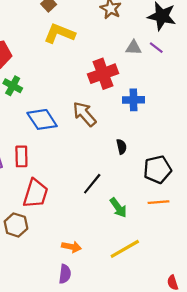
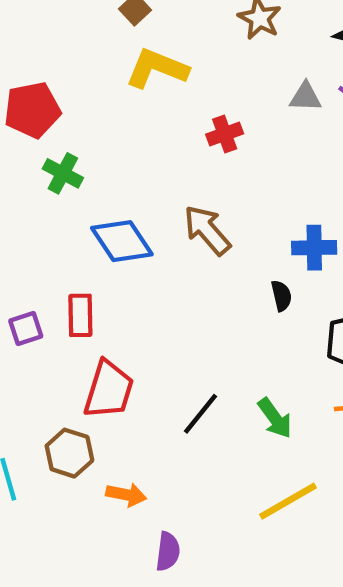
red cross: (103, 74) -> (225, 134), moved, size x0.6
blue cross: (133, 100) -> (314, 248), moved
black line: (92, 184) -> (201, 414), moved
orange arrow: (71, 247) -> (126, 495), moved

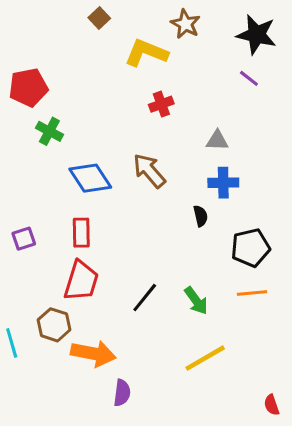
yellow L-shape: (157, 68) -> (146, 53), moved
gray triangle: (305, 97) -> (217, 140), moved
red rectangle: (80, 315) -> (81, 233), moved
orange arrow: (126, 495) -> (93, 353), size x1.6

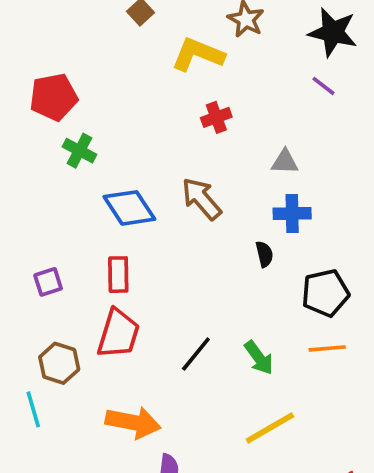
brown hexagon: (54, 325) -> (59, 363), moved

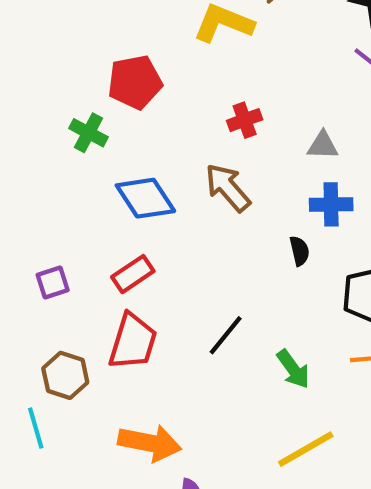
red pentagon: (54, 97) -> (135, 82), moved
red cross: (216, 117) -> (245, 120), moved
red rectangle: (118, 275) -> (133, 274), turned 57
black line: (196, 354) -> (226, 335), moved

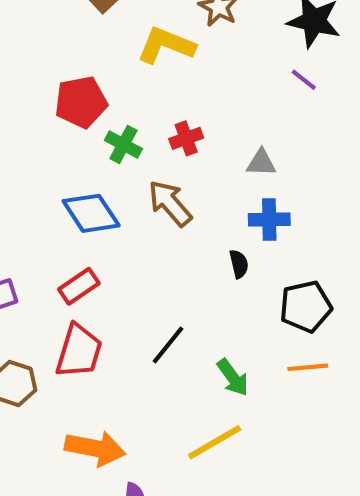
green cross: (88, 133) -> (123, 144), moved
yellow line: (306, 449) -> (215, 442), moved

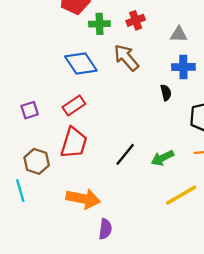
green cross: (123, 144) -> (99, 24), turned -30
black line: (168, 345) -> (125, 154), moved
green arrow: (233, 377) -> (162, 158), turned 100
yellow line: (215, 442) -> (181, 195), moved

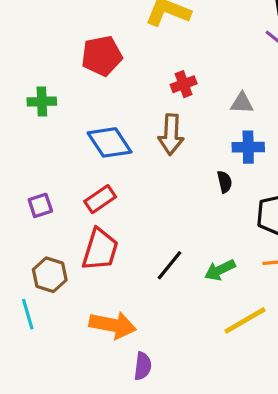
green cross: (99, 24) -> (42, 101), moved
brown arrow: (126, 58) -> (171, 135), turned -136

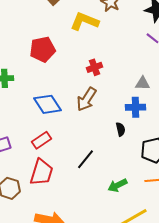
gray triangle: (242, 103) -> (142, 83), moved
brown arrow: (171, 135) -> (86, 99), turned 30
black line: (169, 265) -> (86, 159), moved

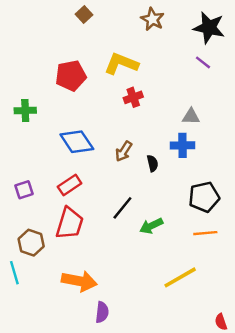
yellow L-shape: (84, 21) -> (121, 64), moved
brown arrow: (86, 99) -> (124, 151), moved, size x0.7
black semicircle: (120, 129) -> (152, 163), moved
green arrow: (118, 185) -> (151, 226), moved

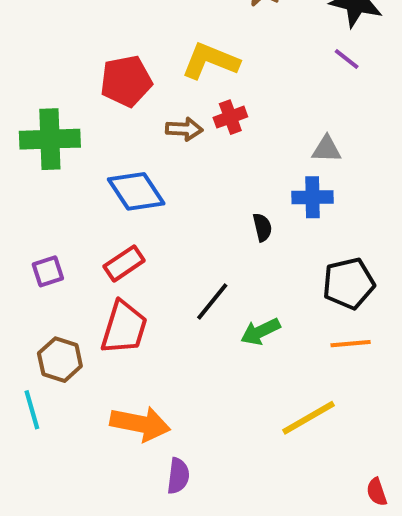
green cross: (25, 111) -> (50, 139), size x1.6
brown arrow: (124, 151) -> (184, 129), moved, turned -120

